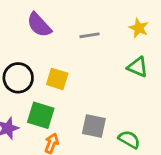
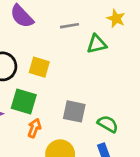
green triangle: (138, 67) -> (97, 44), moved, turned -35

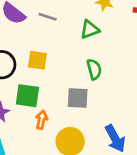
gray line: (70, 26) -> (48, 17), moved, turned 36
green semicircle: (108, 124) -> (94, 69), moved, turned 54

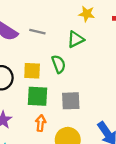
green semicircle: (94, 69) -> (59, 64), moved
green square: (27, 96) -> (37, 96), moved

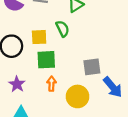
gray square: (71, 101) -> (92, 67), moved

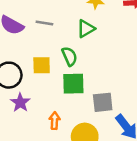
green square: (46, 60) -> (73, 84), moved
purple star: (17, 84) -> (20, 103), moved

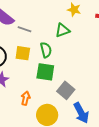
gray line: (44, 23) -> (24, 29), moved
gray square: (103, 102) -> (66, 90), turned 36

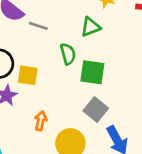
yellow square: (23, 53) -> (28, 75), moved
green square: (45, 72) -> (92, 72), moved

